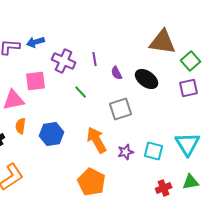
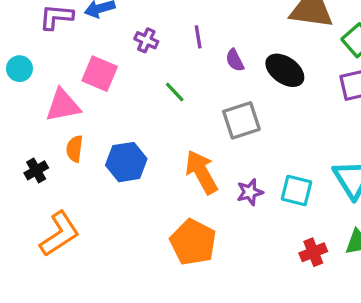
purple cross: (64, 61) -> (146, 40), size x0.6
pink square: (36, 81) -> (100, 74), turned 30

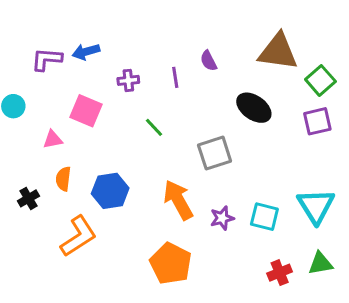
purple cross: (146, 40) -> (128, 80), turned -30
purple semicircle: (235, 60) -> (208, 61), moved
pink triangle: (63, 105) -> (53, 139), size x0.6
orange L-shape: (60, 234) -> (78, 236), moved

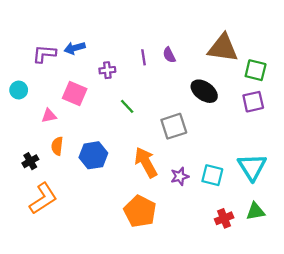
purple line: (175, 77) -> (144, 57), moved
green square: (320, 80) -> (256, 70), turned -35
orange L-shape: (78, 236) -> (43, 199), moved

